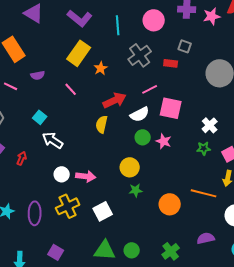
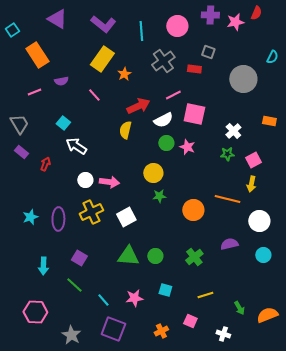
pink line: (11, 86) -> (34, 92), turned -48

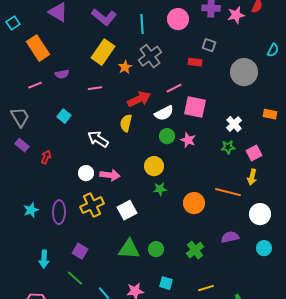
gray cross: (163, 61) -> (150, 56), moved
pink line: (94, 95) -> (95, 88), turned -56
white arrow: (76, 146) -> (98, 139), moved

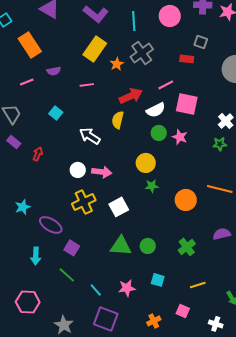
purple ellipse: (59, 212) -> (51, 225), moved, turned -60

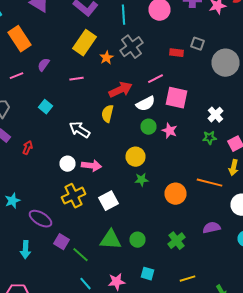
gray square: (201, 42) -> (198, 44), moved
purple semicircle: (54, 71) -> (44, 65), turned 136
green line: (67, 275) -> (80, 255), moved

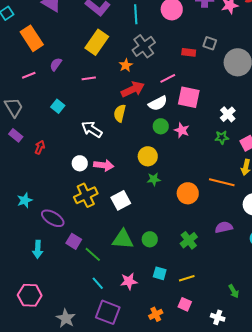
orange star: (106, 58) -> (126, 65), moved
yellow line: (188, 279) -> (187, 278), moved

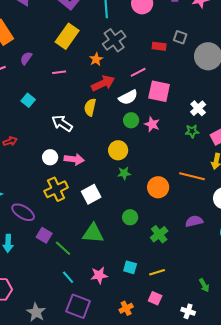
red arrow: (40, 147) -> (10, 141), turned 48
green circle: (150, 239) -> (130, 217), moved

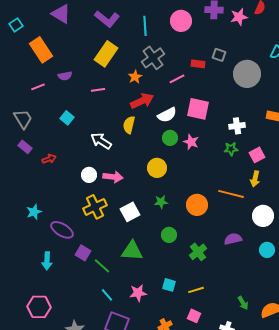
purple semicircle: (26, 58) -> (65, 76), turned -136
pink line: (138, 72) -> (177, 79), moved
white cross: (198, 108) -> (237, 126), turned 35
green star: (124, 173) -> (161, 202), moved

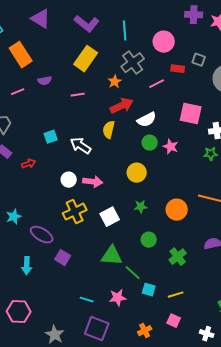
pink circle: (181, 21) -> (164, 42), moved
pink square: (198, 109) -> (191, 114), moved
cyan square: (67, 118) -> (51, 137), moved, turned 32
green line: (102, 266) -> (133, 273), moved
cyan line: (107, 295) -> (87, 300), turned -32

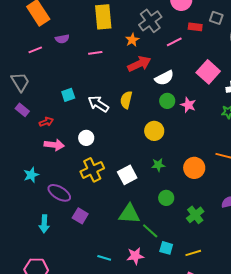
yellow rectangle: (86, 59) -> (103, 17), turned -40
pink square: (191, 114) -> (208, 72), turned 30
yellow semicircle: (109, 130) -> (126, 100), moved
pink arrow: (93, 182) -> (54, 145), moved

